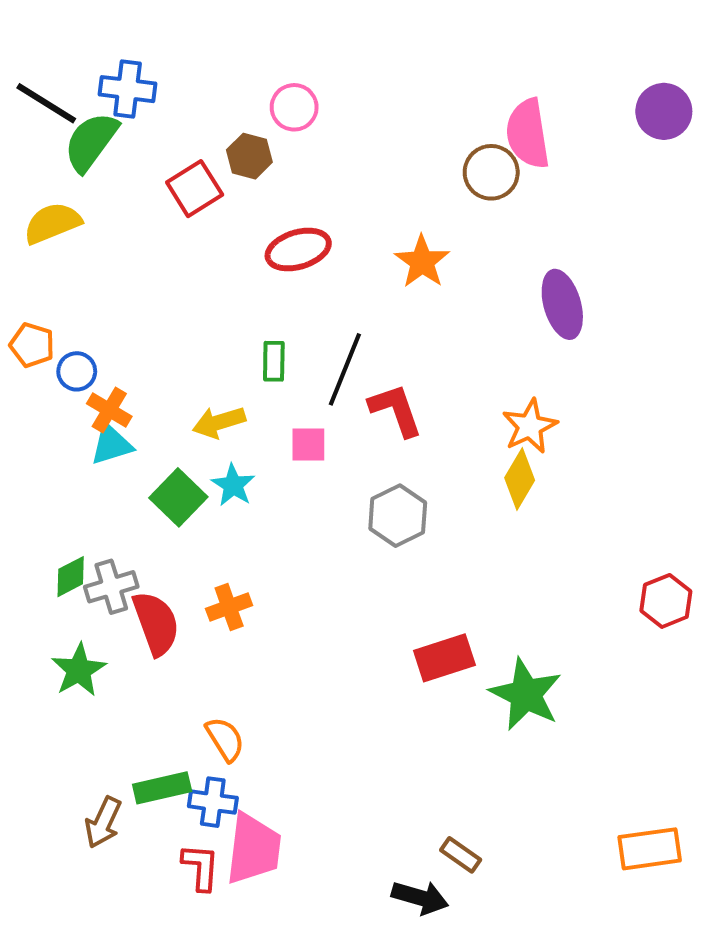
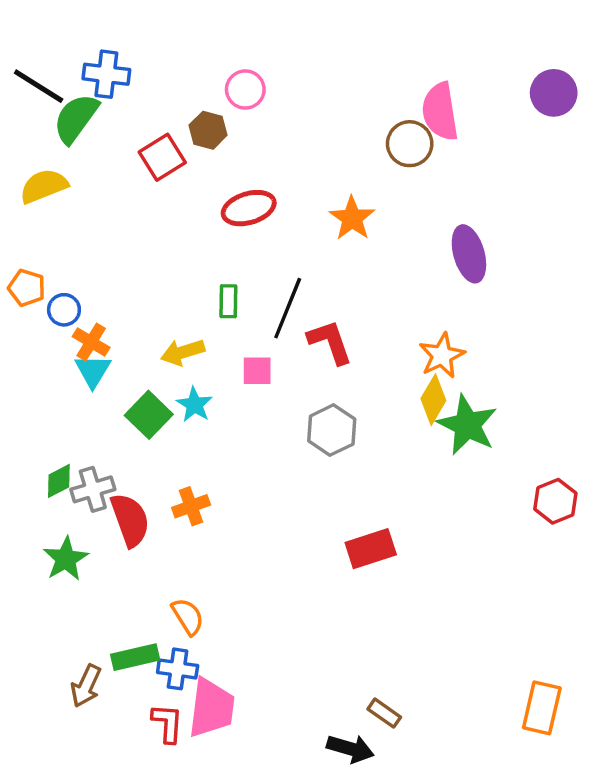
cyan triangle: (111, 445) -> (93, 371), turned -42
green star: (526, 694) -> (467, 425), moved
orange rectangle: (650, 849) -> (542, 708), turned -69

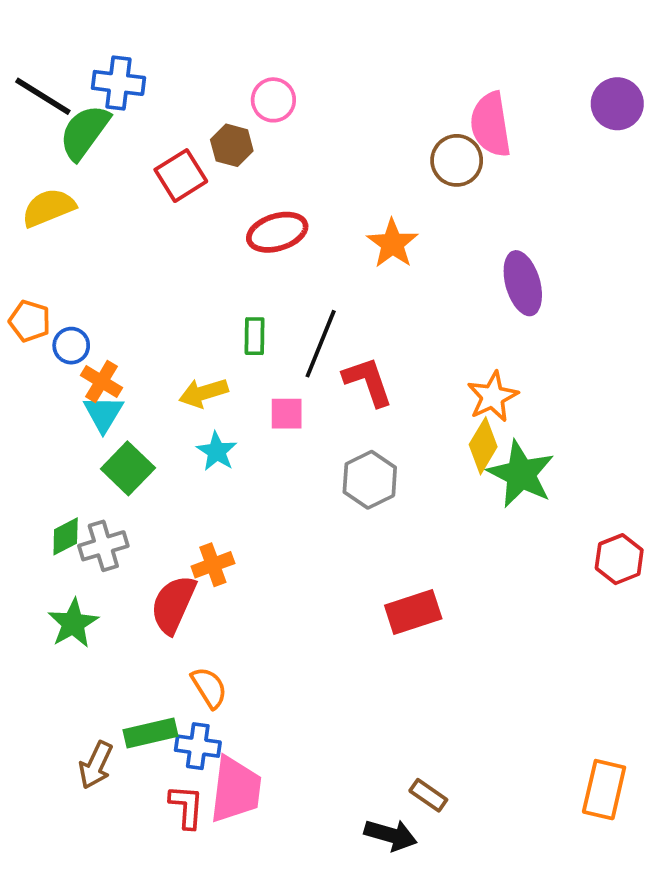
green square: (149, 415) -> (128, 468), moved
red semicircle: (130, 520) -> (173, 604), moved, turned -136

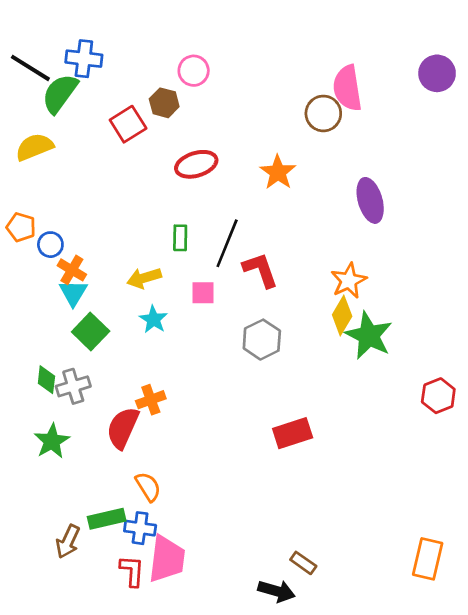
green diamond: (66, 536) -> (46, 380), turned -56

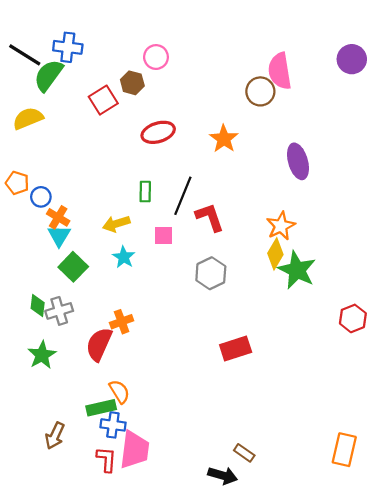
green rectangle: (107, 519) -> (101, 408), moved

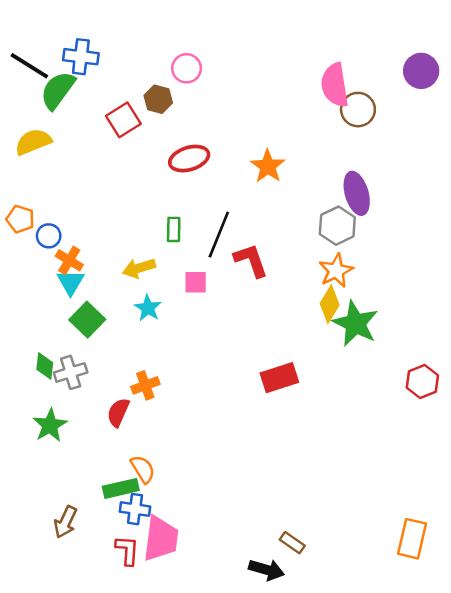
brown circle: (260, 91) -> (358, 110), moved
gray hexagon: (211, 273) -> (337, 226), moved
red semicircle: (99, 344) -> (118, 412), size x0.7
red rectangle: (236, 349) -> (279, 378), moved

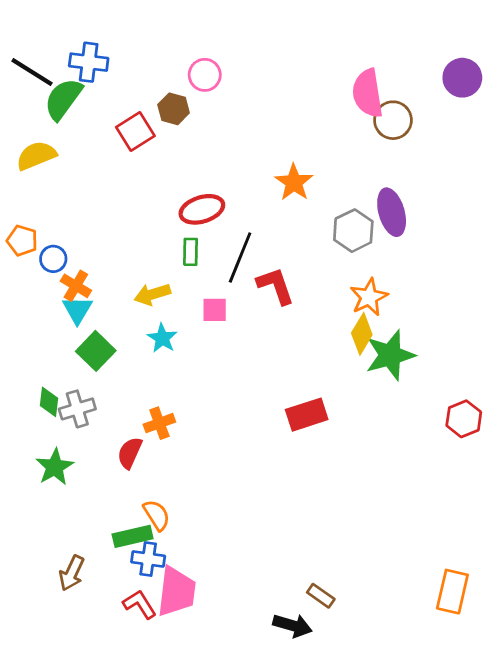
red ellipse: (189, 159) -> (202, 209), moved
gray hexagon: (337, 226) -> (353, 231), moved
green star: (355, 323) -> (390, 355), turned 30
red L-shape: (127, 550) -> (140, 604), turned -36

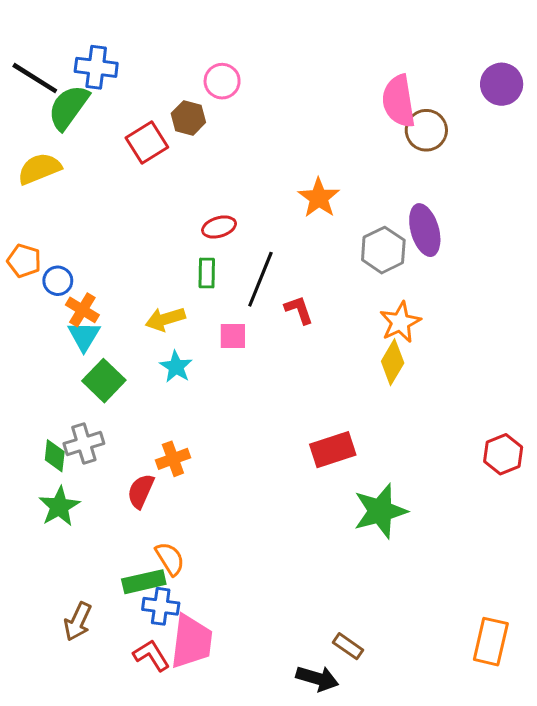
red ellipse: (202, 209) -> (219, 227), size x0.7
red L-shape: (275, 286) -> (299, 310), size x0.7
green star: (390, 355) -> (380, 511), moved
green diamond: (49, 402) -> (55, 456), moved

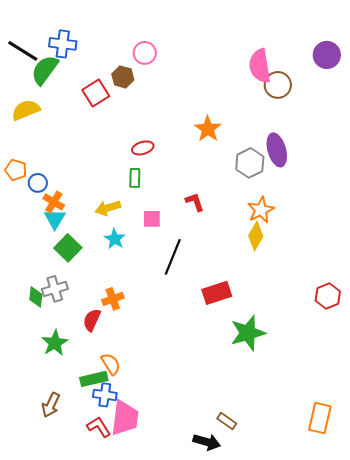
black line: (260, 279) -> (173, 257), moved
green star: (59, 506) -> (55, 343), moved

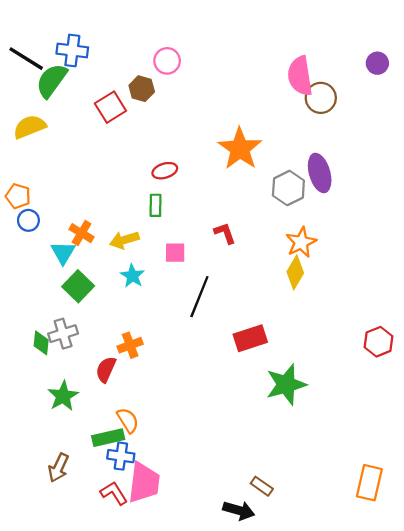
purple circle: (327, 55) -> (377, 63), size x0.7
orange star: (208, 129) -> (240, 149), size x1.4
blue circle: (38, 183) -> (28, 220), moved
orange cross: (54, 202) -> (82, 233), moved

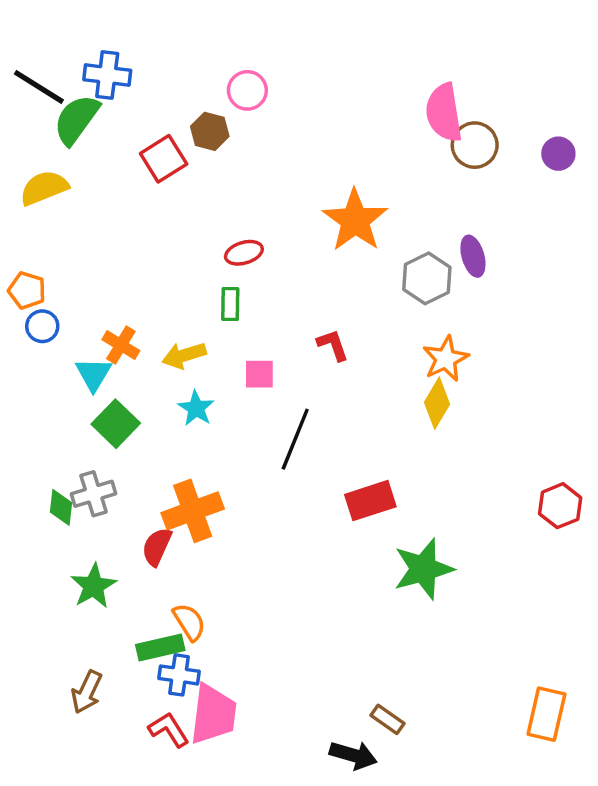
purple circle: (377, 63) -> (558, 154), moved
purple ellipse: (320, 173) -> (473, 256), size x0.7
orange cross: (130, 345) -> (193, 511), size x1.6

